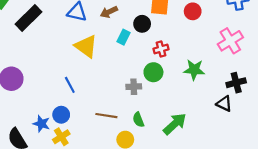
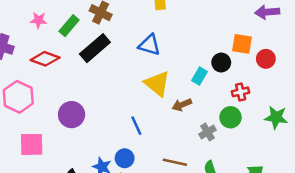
red circle: (193, 11) -> (266, 59), moved
brown arrow: (109, 12) -> (182, 105), moved
gray cross: (134, 87) -> (207, 132), turned -32

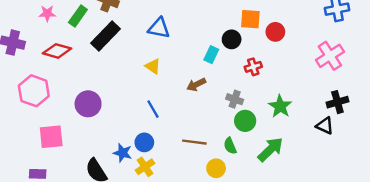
yellow triangle: (157, 84) -> (153, 66), moved, size x0.6
green circle: (230, 117) -> (245, 121), moved
green star: (276, 117) -> (280, 106), moved, turned 30
gray cross: (207, 132) -> (235, 99), moved, turned -35

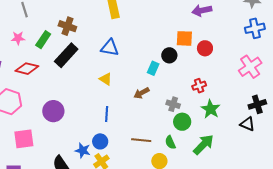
red cross: (253, 67) -> (199, 86), moved
blue line: (153, 109) -> (107, 114), turned 35

